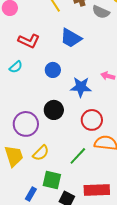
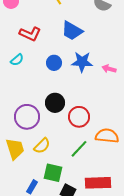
blue star: (81, 87) -> (82, 62), moved
red circle: (92, 120) -> (79, 117), moved

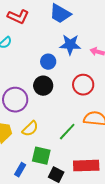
blue circle: (54, 63) -> (48, 62), moved
red circle: (79, 117) -> (83, 85), moved

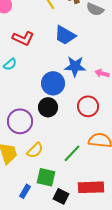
blue circle: (48, 62) -> (53, 83), size x1.5

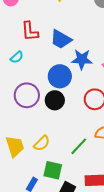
blue trapezoid: (65, 35) -> (61, 39), moved
red L-shape: (23, 38) -> (30, 31), turned 60
purple circle: (20, 121) -> (27, 95), moved

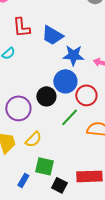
blue circle: (60, 76) -> (65, 81), moved
purple circle: (27, 95) -> (18, 108), moved
green line: (79, 146) -> (69, 117), moved

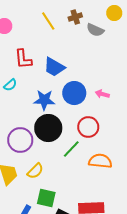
blue star: (73, 55) -> (44, 100), moved
blue circle: (65, 81) -> (74, 93), moved
black circle: (46, 96) -> (48, 128), size x1.4

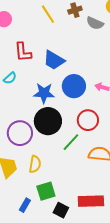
yellow semicircle: (35, 171) -> (35, 164), turned -36
green square: (46, 198) -> (46, 191), turned -30

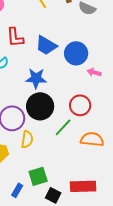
blue circle: (74, 86) -> (76, 53), moved
yellow semicircle: (35, 164) -> (27, 139), moved

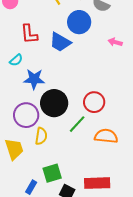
blue circle: (76, 53) -> (79, 22), moved
pink arrow: (94, 72) -> (115, 42), moved
blue star: (36, 78) -> (34, 79), moved

